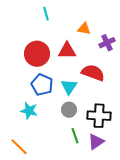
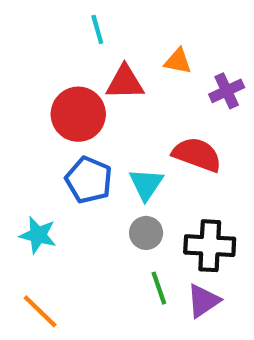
red triangle: (67, 51) -> (125, 82), moved
cyan star: (29, 111) -> (38, 235), moved

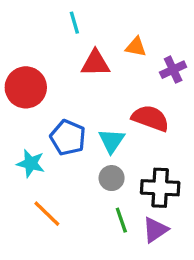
red circle: (78, 114) -> (26, 87), moved
cyan star: (38, 235) -> (31, 163), moved
orange line: (40, 311) -> (47, 214), moved

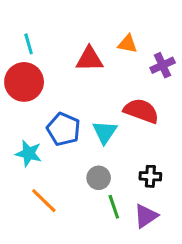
cyan line: (74, 23) -> (29, 44), moved
gray circle: (112, 178) -> (99, 178), moved
black cross: (160, 188) -> (150, 176), size x0.6

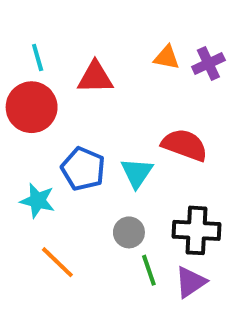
red triangle: (89, 59) -> (95, 77), moved
purple cross: (163, 65) -> (208, 63), moved
black cross: (150, 176) -> (197, 230), size x1.6

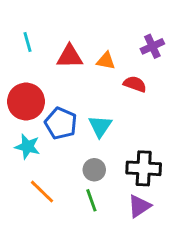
orange triangle: (167, 58) -> (106, 61), moved
red circle: (32, 107) -> (26, 102), moved
red semicircle: (185, 145) -> (135, 84), moved, size x0.7
green line: (149, 270) -> (91, 200), moved

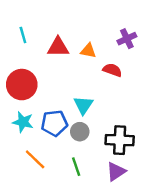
blue pentagon: (61, 123) -> (54, 123), moved, turned -30
gray circle: (94, 170) -> (80, 132), moved

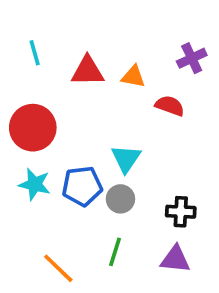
black cross: (120, 140) -> (181, 212), size x0.7
orange line: (35, 159) -> (58, 268), moved
green line: (76, 167) -> (115, 252), turned 36
purple triangle: (116, 172) -> (175, 259), turned 40

